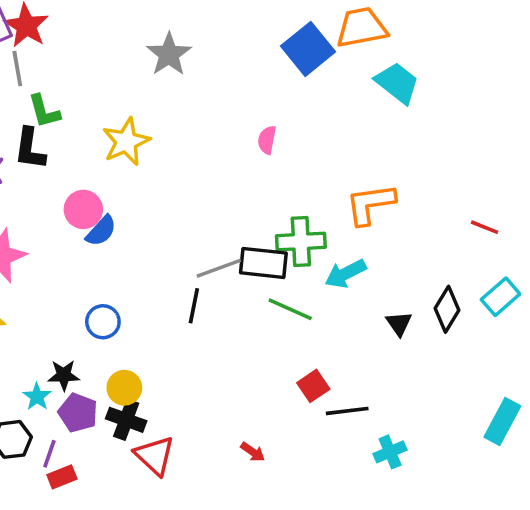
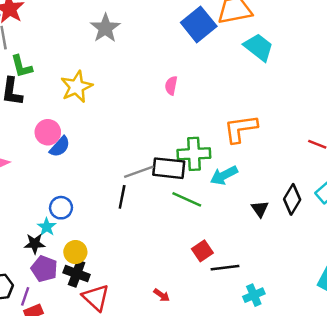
cyan star: (37, 397) -> (47, 227), moved

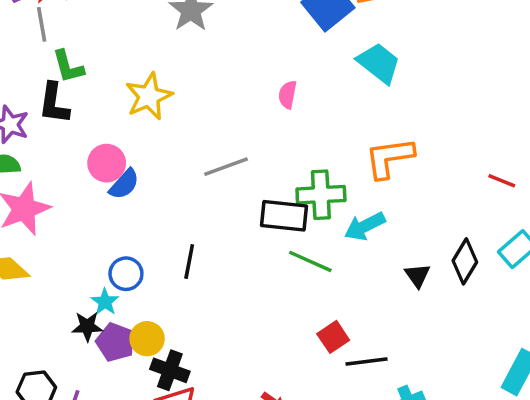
cyan trapezoid: (259, 47) -> (379, 63), moved
gray line: (139, 172) -> (226, 167), moved
black line: (122, 197) -> (189, 261), moved
purple pentagon: (44, 269) -> (115, 342), moved
black cross: (77, 274) -> (170, 370), moved

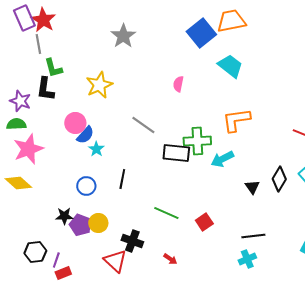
gray line: (226, 167) -> (143, 125), turned 55
green line: (310, 261) -> (166, 213), moved
cyan star: (105, 302) -> (96, 149), moved
black line: (367, 362) -> (253, 236), moved
black cross: (170, 370) -> (132, 241), moved

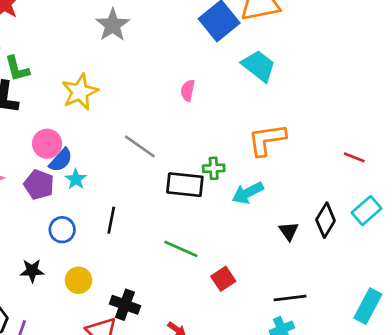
green cross: (197, 141) -> (214, 168), size x0.6
green line: (166, 213) -> (181, 249), moved
purple pentagon: (80, 225) -> (39, 185), moved

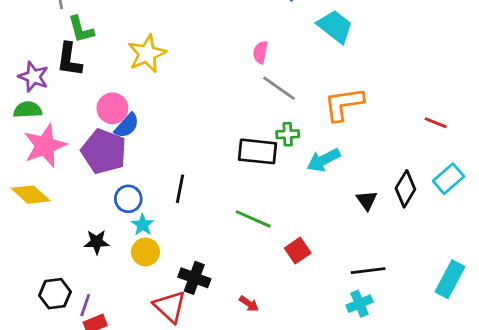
gray line: (140, 146) -> (279, 88), moved
cyan star: (76, 179) -> (143, 225), moved
purple pentagon: (39, 185) -> (104, 151), size x1.4

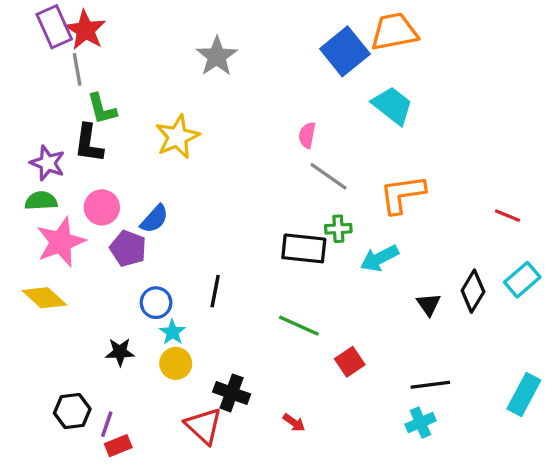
pink circle: (112, 108) -> (102, 207), moved
purple pentagon: (104, 151) -> (128, 248), size x0.7

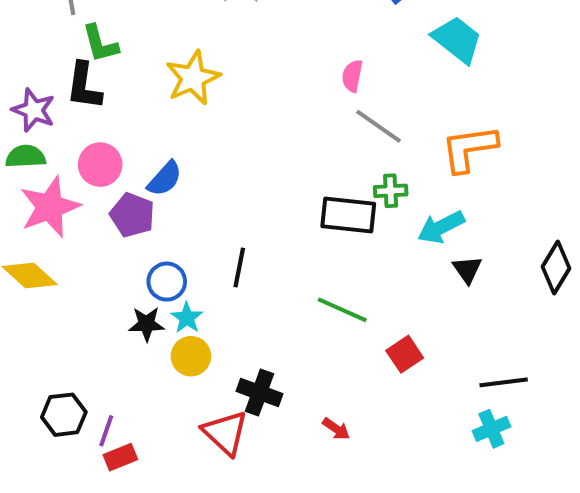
black triangle: (429, 304) -> (467, 269), moved
black star: (120, 352) -> (147, 324), moved

